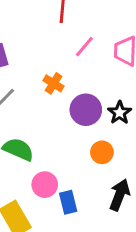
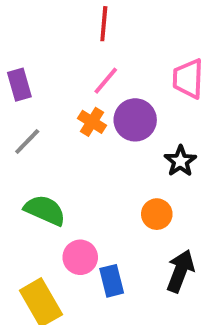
pink line: (84, 47) -> (106, 81), moved
purple circle: (86, 110) -> (135, 120), moved

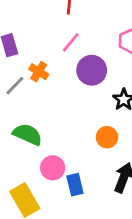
orange cross: (92, 122) -> (39, 72), moved

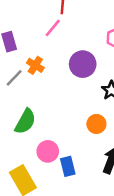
pink line: (71, 42) -> (53, 28), moved
green semicircle: (28, 134) -> (25, 121), turned 95

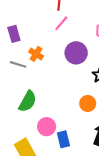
pink line: (53, 28) -> (61, 23), moved
gray line: (14, 78) -> (18, 64), turned 63

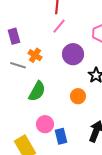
green semicircle: (28, 101) -> (37, 91), moved
orange circle: (88, 103) -> (78, 96), moved

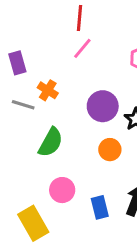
purple circle: (73, 54) -> (103, 106), moved
blue rectangle: (61, 136) -> (100, 207), moved

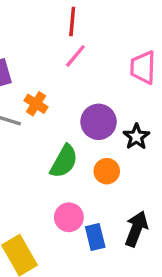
green semicircle: (51, 142) -> (64, 161), moved
pink circle: (62, 190) -> (69, 217), moved

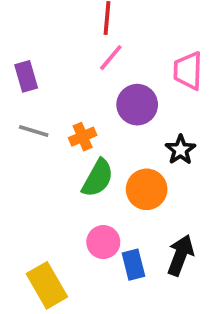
orange cross: (36, 104) -> (83, 137), moved, turned 35
purple circle: (99, 122) -> (137, 105), moved
orange circle: (107, 171) -> (147, 189), size x1.4

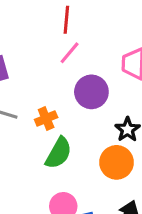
orange circle: (147, 189) -> (117, 162), moved

